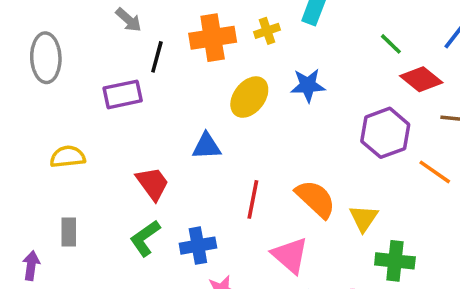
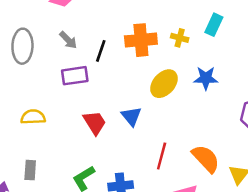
gray arrow: (129, 20) -> (68, 40), moved
yellow cross: (267, 31) -> (180, 38), turned 30
blue triangle: (207, 146) -> (131, 116), turned 50
red trapezoid: (153, 184) -> (95, 123), moved

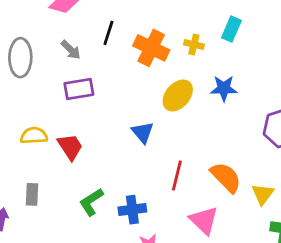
orange cross: (141, 40) -> (151, 48), turned 32
black line: (101, 51) -> (108, 33), moved
red trapezoid: (95, 123) -> (70, 147), moved

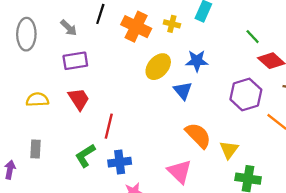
blue triangle: (143, 132) -> (183, 91), moved
red trapezoid: (70, 147) -> (79, 99), moved
red line: (177, 176) -> (109, 126), moved

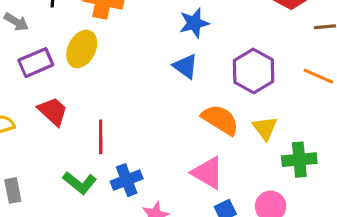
yellow ellipse: (158, 67) -> (82, 49), moved
purple hexagon: (246, 95) -> (254, 71), moved
green L-shape: (85, 156) -> (80, 183), turned -95

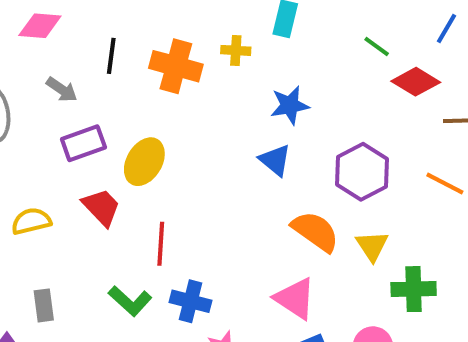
yellow ellipse: (82, 49) -> (144, 162), moved
blue cross: (127, 180) -> (191, 301), turned 32

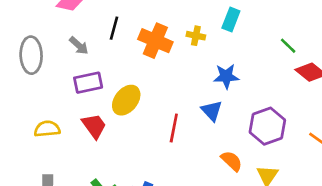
orange semicircle: (315, 231) -> (232, 161), size x0.7
red line: (161, 244) -> (174, 128), moved

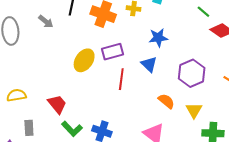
purple rectangle: (88, 83) -> (113, 52), moved
red trapezoid: (94, 126) -> (57, 104), moved
yellow semicircle: (47, 129) -> (16, 95), moved

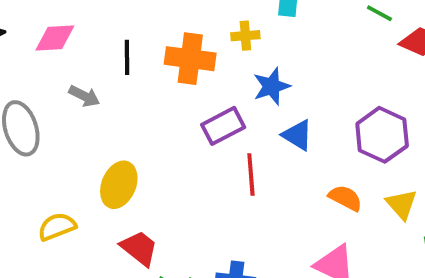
blue star: (158, 38) -> (272, 86), moved
yellow ellipse: (84, 60) -> (119, 185), moved
yellow semicircle: (16, 95) -> (57, 227), moved

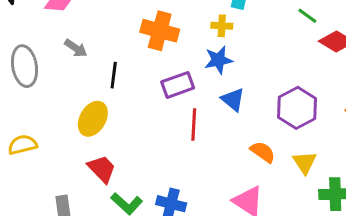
yellow cross: (245, 36) -> (222, 26), moved
black line: (127, 57) -> (114, 75), moved
yellow semicircle: (57, 227) -> (23, 145), moved

